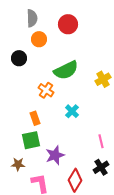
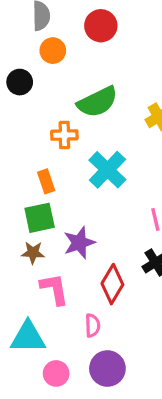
orange cross: (46, 90) -> (64, 135), turned -35
cyan cross: (72, 111) -> (107, 170), size x1.6
brown star: (18, 164) -> (33, 253), moved

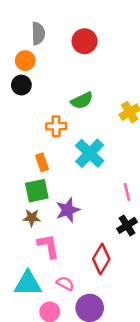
orange circle: (53, 51) -> (25, 61), moved
green semicircle: (97, 102) -> (82, 100), size x0.7
red diamond: (112, 284) -> (101, 259), moved
pink semicircle: (93, 325) -> (65, 283), moved, turned -60

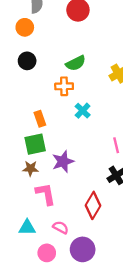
black circle: (21, 85) -> (27, 61), moved
orange cross: (56, 126) -> (64, 86), moved
cyan cross: (90, 153) -> (83, 111), size x0.6
cyan triangle: (28, 283) -> (27, 227), size x0.7

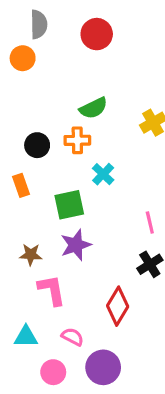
black circle: (27, 61) -> (37, 145), moved
orange rectangle: (40, 119) -> (21, 185), moved
green square: (35, 144) -> (69, 205), moved

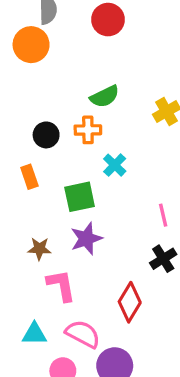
orange circle: (23, 58) -> (31, 45), size x1.4
pink semicircle: (73, 337) -> (83, 334), size x1.5

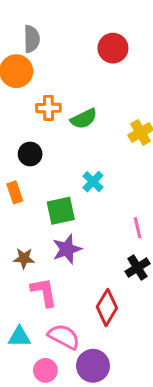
red circle: (108, 20) -> (113, 48), moved
orange cross: (88, 130) -> (48, 108), moved

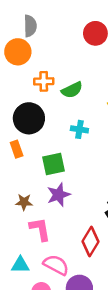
black circle: (30, 154) -> (29, 118), size x1.6
cyan cross: (93, 182) -> (79, 129), moved, turned -35

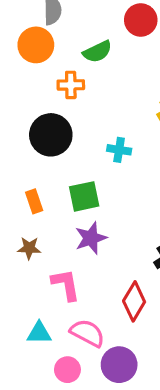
green semicircle: (72, 90) -> (97, 52), moved
orange rectangle: (17, 149) -> (34, 201), moved
brown star: (24, 202) -> (29, 248), moved

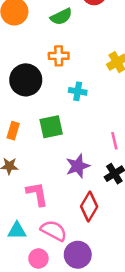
orange cross: (71, 85) -> (59, 56), moved
orange rectangle: (34, 201) -> (13, 131), turned 36
purple star: (91, 238) -> (78, 166), moved

